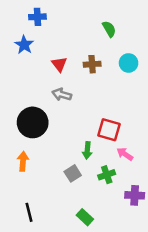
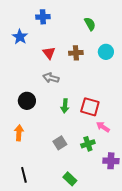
blue cross: (37, 17) -> (43, 17), moved
black circle: (33, 122) -> (27, 101), size x0.7
green arrow: (87, 150) -> (65, 106), moved

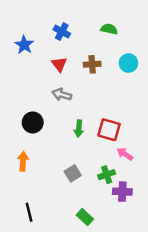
blue cross: (43, 17) -> (62, 32), moved, turned 32
green semicircle: (90, 24) -> (109, 29), turned -48
purple cross: (111, 161) -> (122, 192), moved

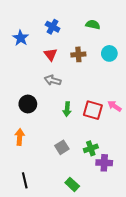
pink arrow: (125, 154) -> (114, 106), moved

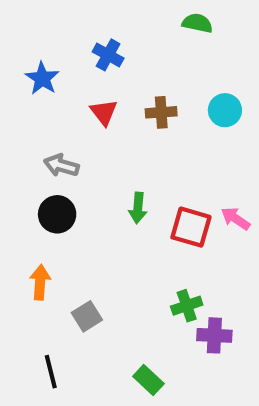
green semicircle: (93, 25) -> (197, 23), moved
gray arrow: (53, 80) -> (61, 165), moved
green arrow: (67, 109) -> (138, 208), moved
gray square: (62, 147) -> (87, 316), moved

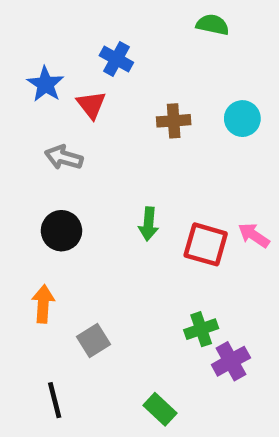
red triangle: (104, 112) -> (91, 105), moved
gray arrow: (61, 165) -> (64, 157), moved
purple cross: (214, 335) -> (231, 361), turned -32

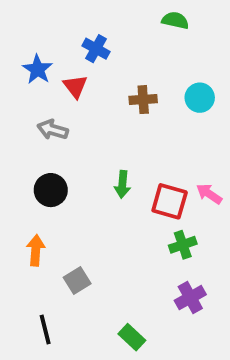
green cross: (201, 329) -> (183, 245), moved

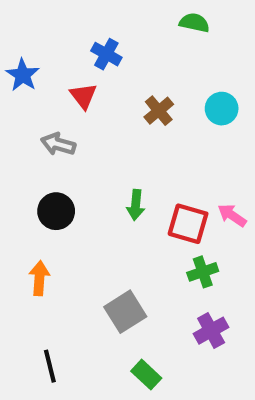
blue star: (38, 69) -> (23, 75), moved
brown cross: (143, 100) -> (159, 111), turned -36
gray square: (77, 281) -> (125, 312), moved, size x1.4

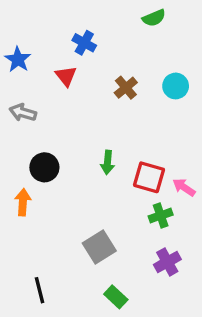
green semicircle: (194, 23) -> (154, 18), turned 145
gray arrow: (58, 144) -> (23, 113), moved
pink arrow: (232, 215) -> (184, 187), moved
orange arrow: (39, 278) -> (23, 202), moved

